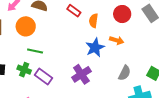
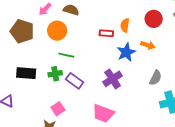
red rectangle: (74, 11) -> (106, 33), moved, turned -32
green cross: (24, 70) -> (55, 74), turned -32

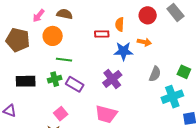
blue star: (126, 52) -> (123, 51), turned 30

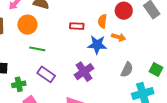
orange semicircle: (120, 24) -> (102, 21), moved
green cross: (55, 79) -> (19, 84), moved

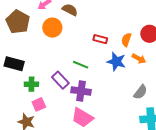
green line: (37, 49) -> (81, 65), moved
purple cross: (84, 72) -> (81, 91), moved, turned 30

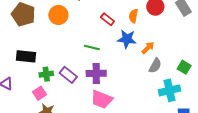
red rectangle: (100, 39) -> (107, 19), turned 32
orange arrow: (139, 59) -> (148, 48), moved, turned -64
purple rectangle: (60, 80) -> (68, 75), moved
pink square: (39, 104) -> (40, 93), moved

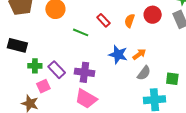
blue star: (127, 39) -> (118, 55), moved
green line: (92, 47) -> (81, 32), moved
green square: (184, 67) -> (172, 79), turned -32
pink square: (40, 93) -> (43, 86), moved

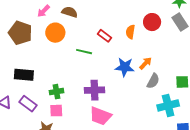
green cross: (35, 66) -> (57, 92), moved
purple rectangle: (57, 70) -> (28, 104), moved
pink square: (43, 86) -> (56, 111), turned 32

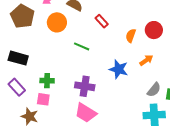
red rectangle: (104, 36) -> (102, 21), moved
orange arrow: (146, 63) -> (146, 60), moved
gray semicircle: (153, 81) -> (154, 90), moved

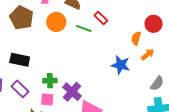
orange semicircle: (131, 36) -> (136, 38), moved
green line: (82, 46) -> (84, 28), moved
purple cross: (85, 86) -> (72, 92), moved, turned 36

